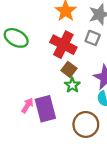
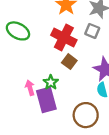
green star: (72, 85) -> (51, 82), moved
pink arrow: (27, 105) -> (30, 88), moved, turned -48

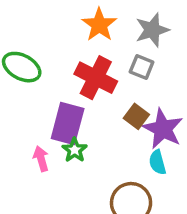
brown square: (69, 62) -> (136, 116), moved
purple rectangle: (46, 100) -> (68, 123), moved, turned 30

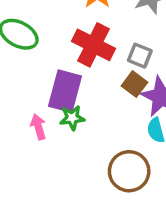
gray square: (142, 67) -> (140, 56), moved
green star: (75, 150) -> (72, 118), turned 30

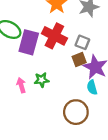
brown square: (134, 84) -> (79, 59), turned 32
purple rectangle: (65, 91) -> (29, 42), moved

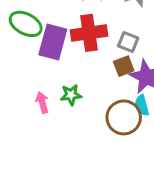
red cross: (54, 36) -> (89, 33), turned -35
brown circle: (76, 112) -> (124, 117), moved

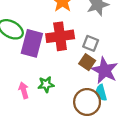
brown square: (124, 66) -> (87, 62), turned -35

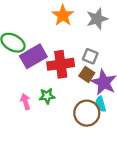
red cross: (60, 36) -> (61, 64), moved
purple rectangle: (32, 43) -> (33, 56), turned 45

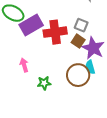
green star: (47, 96) -> (44, 83), moved

